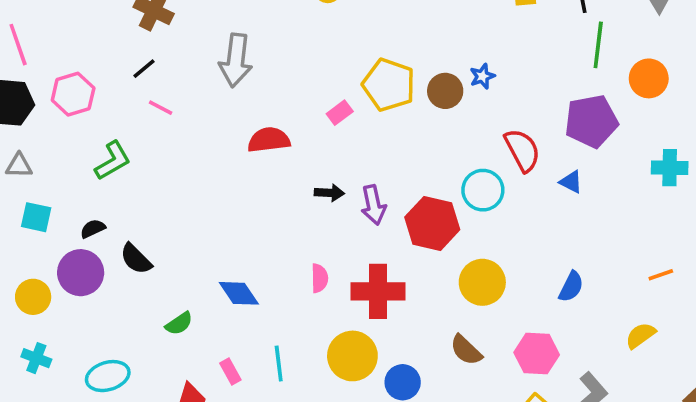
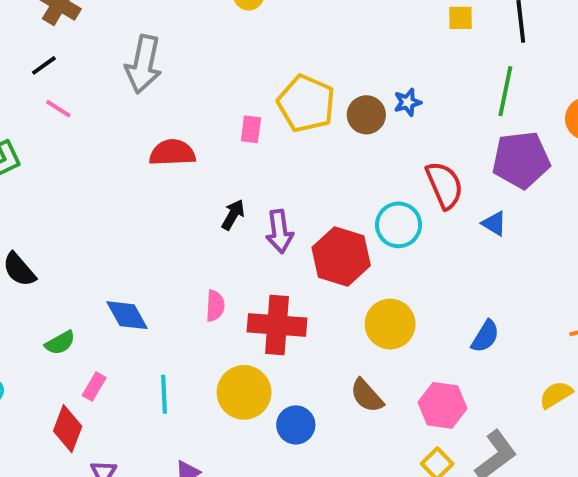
green line: (598, 45) -> (505, 91), moved
pink rectangle: (340, 113) -> (251, 129), turned -50
black arrow: (329, 193) -> (233, 215), turned -68
pink rectangle: (230, 371) -> (94, 387), moved, turned 55

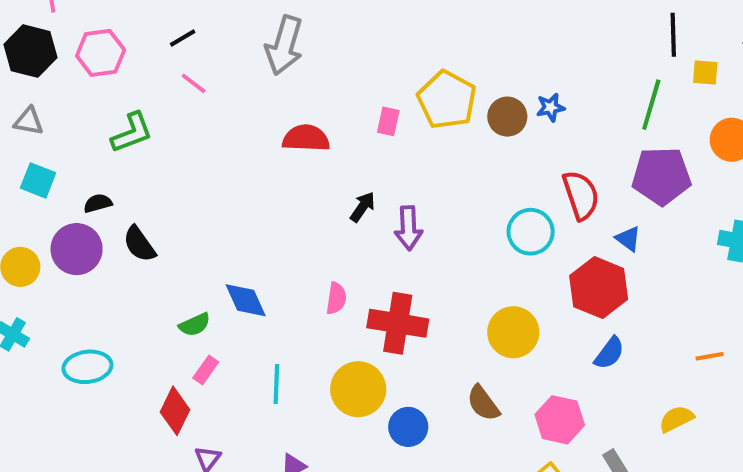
yellow square: (460, 18) -> (705, 72), moved
red hexagon: (341, 256) -> (599, 288), moved
green semicircle: (60, 343) -> (195, 325), moved

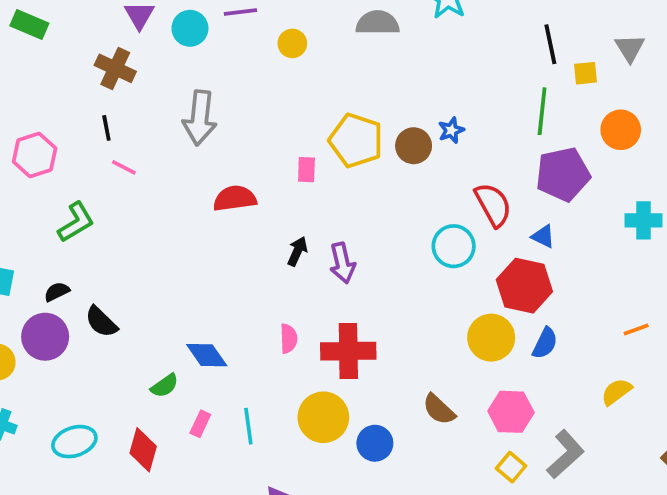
black line: (183, 38) -> (106, 128), turned -60
yellow circle: (513, 332) -> (491, 338), moved
pink rectangle: (206, 370) -> (200, 424), moved
red diamond: (175, 411) -> (143, 450), moved

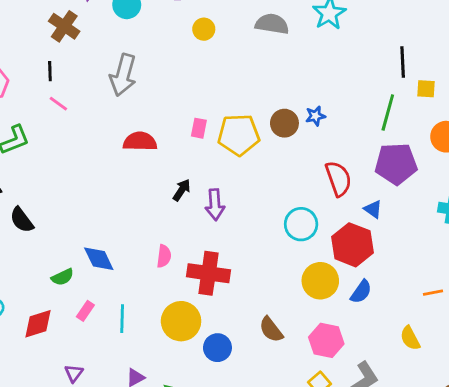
yellow pentagon: (356, 140) -> (239, 135), moved, turned -30
cyan circle: (454, 246) -> (301, 224), moved
yellow semicircle: (616, 392) -> (410, 338), turned -90
red diamond: (143, 450) -> (38, 324), turned 48

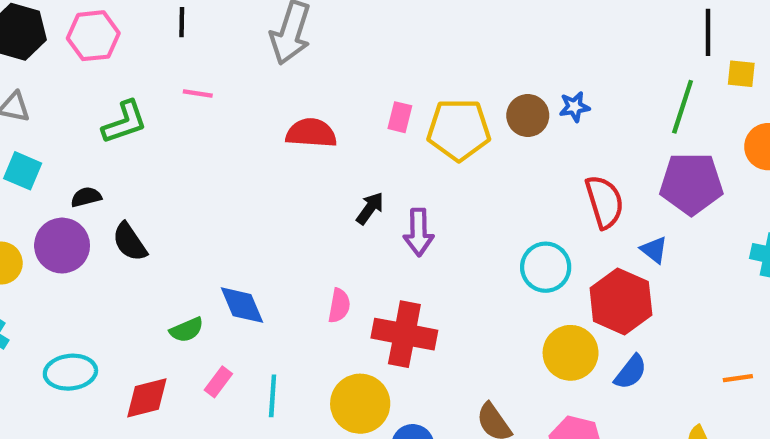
pink line: (58, 104) -> (198, 93), moved, turned -30

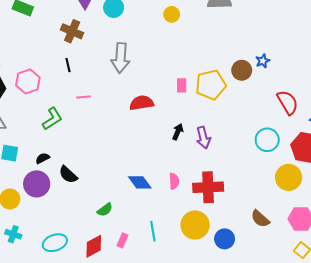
blue diamond: (242, 305) -> (140, 182), moved
pink rectangle: (218, 382) -> (122, 240), moved

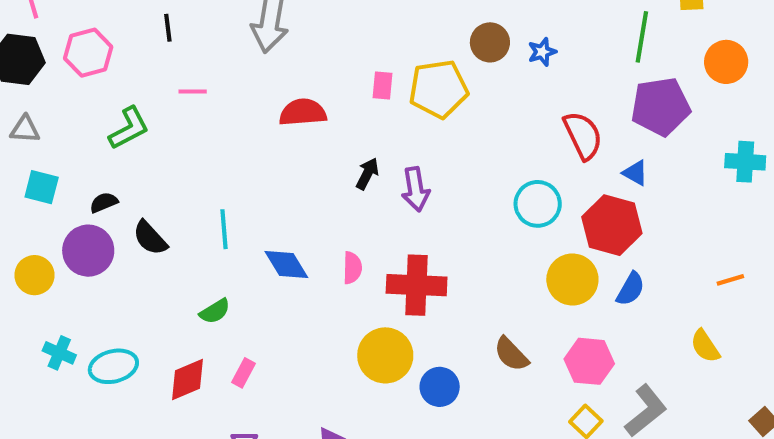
brown circle: (242, 70) -> (490, 42), moved
cyan line: (153, 231) -> (224, 229), moved
cyan cross: (13, 234) -> (59, 353), moved

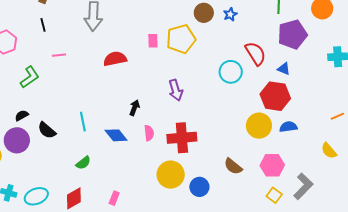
black arrow: (367, 174) -> (135, 108), moved
cyan circle: (538, 204) -> (231, 72), moved
blue semicircle: (631, 289) -> (288, 127), turned -120
pink rectangle: (243, 373) -> (114, 198), moved

